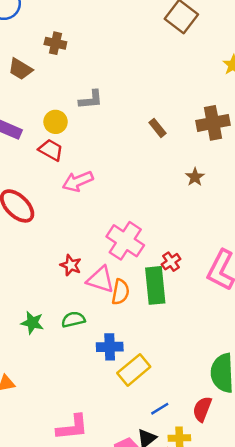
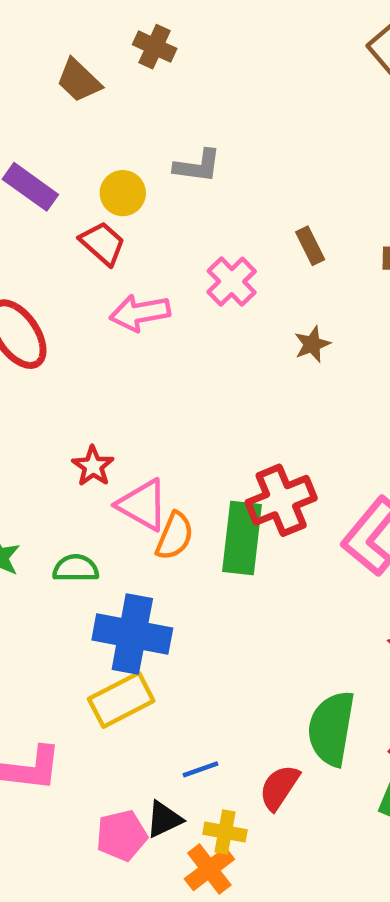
brown star: (195, 177) -> (312, 344), moved
pink cross: (125, 241) -> (232, 282), moved, size x0.7
red cross: (171, 262) -> (281, 500), size x1.8
blue cross: (110, 347) -> (132, 634), size x1.5
yellow rectangle: (134, 370) -> (121, 700), moved

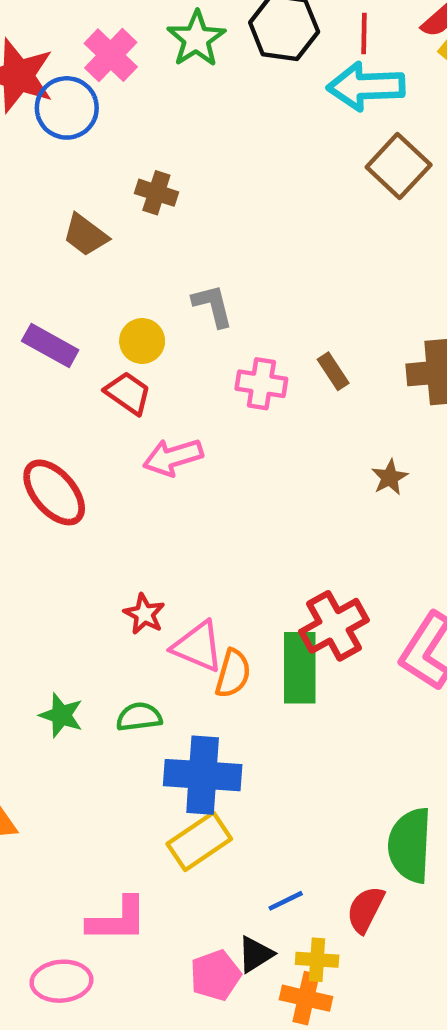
gray L-shape: (197, 166) -> (213, 306), turned -105
pink cross: (232, 282) -> (261, 384), moved, turned -30
brown star: (312, 344) -> (390, 477), moved
orange cross: (209, 869) -> (306, 998), turned -33

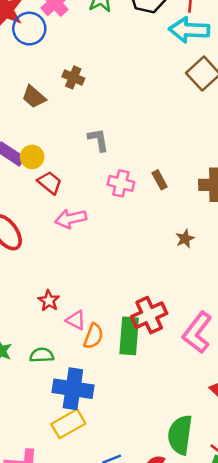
yellow circle: (142, 341) -> (32, 157), moved
pink triangle: (198, 646) -> (76, 320), size x0.7

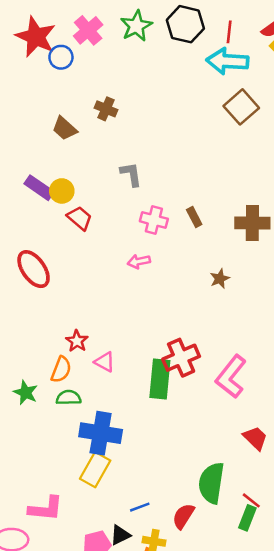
blue circle: (29, 29) -> (61, 57), size x0.7
pink arrow: (71, 219) -> (139, 261), moved, size x0.7
orange semicircle: (93, 336) -> (61, 370), moved
yellow rectangle: (68, 424) -> (95, 470), turned -32

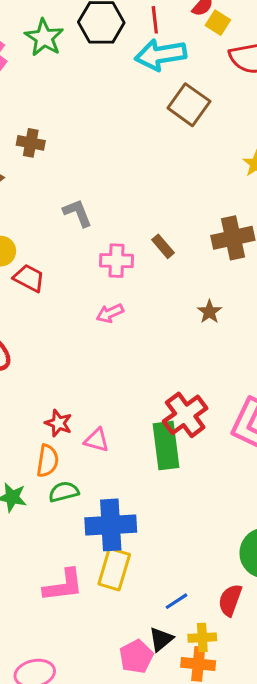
pink L-shape: (46, 509) -> (63, 585), moved

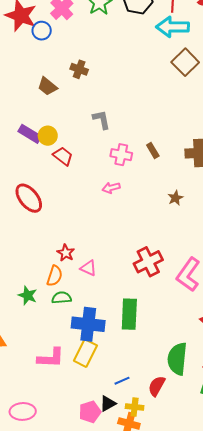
green rectangle: (166, 446) -> (129, 314), moved

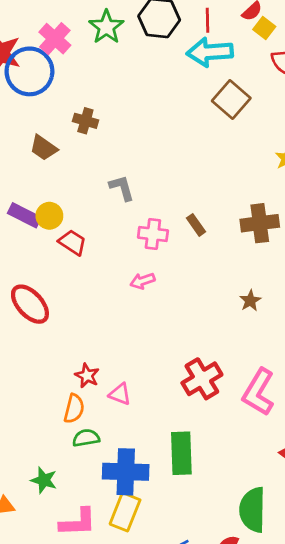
blue circle: (42, 31) -> (29, 71), size x1.8
brown star: (175, 198) -> (250, 301), moved
green star: (28, 295) -> (44, 480), moved

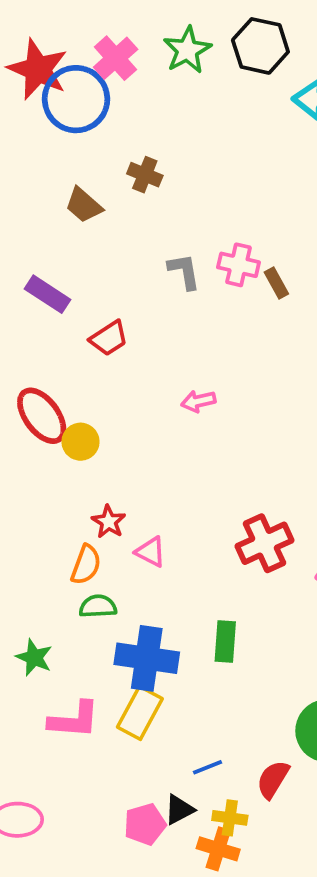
yellow circle: (49, 216) -> (80, 442), moved
brown rectangle: (196, 225) -> (276, 283), moved
pink cross: (153, 234) -> (239, 265), moved
red trapezoid: (73, 242) -> (109, 338), turned 108
green rectangle: (181, 453) -> (225, 642), size x0.7

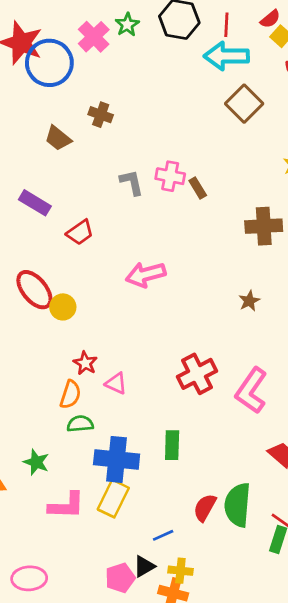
green star: (187, 50) -> (127, 25), size x0.7
pink cross: (116, 58) -> (94, 37), moved
pink arrow: (198, 401) -> (146, 275), size x1.6
red semicircle: (273, 779) -> (205, 508), moved

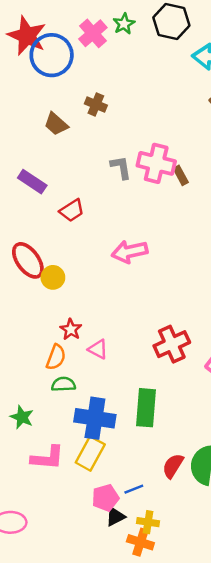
pink cross: (170, 176) -> (156, 163), size x1.4
green rectangle: (172, 445) -> (146, 408), size x1.4
pink pentagon: (120, 578) -> (105, 498), moved

